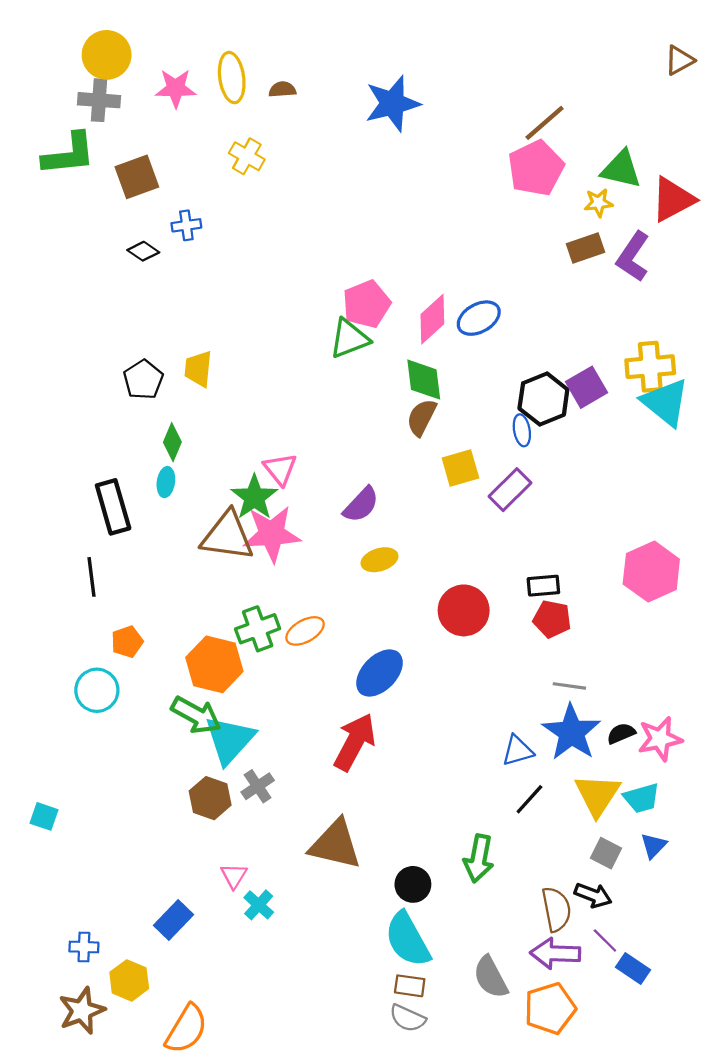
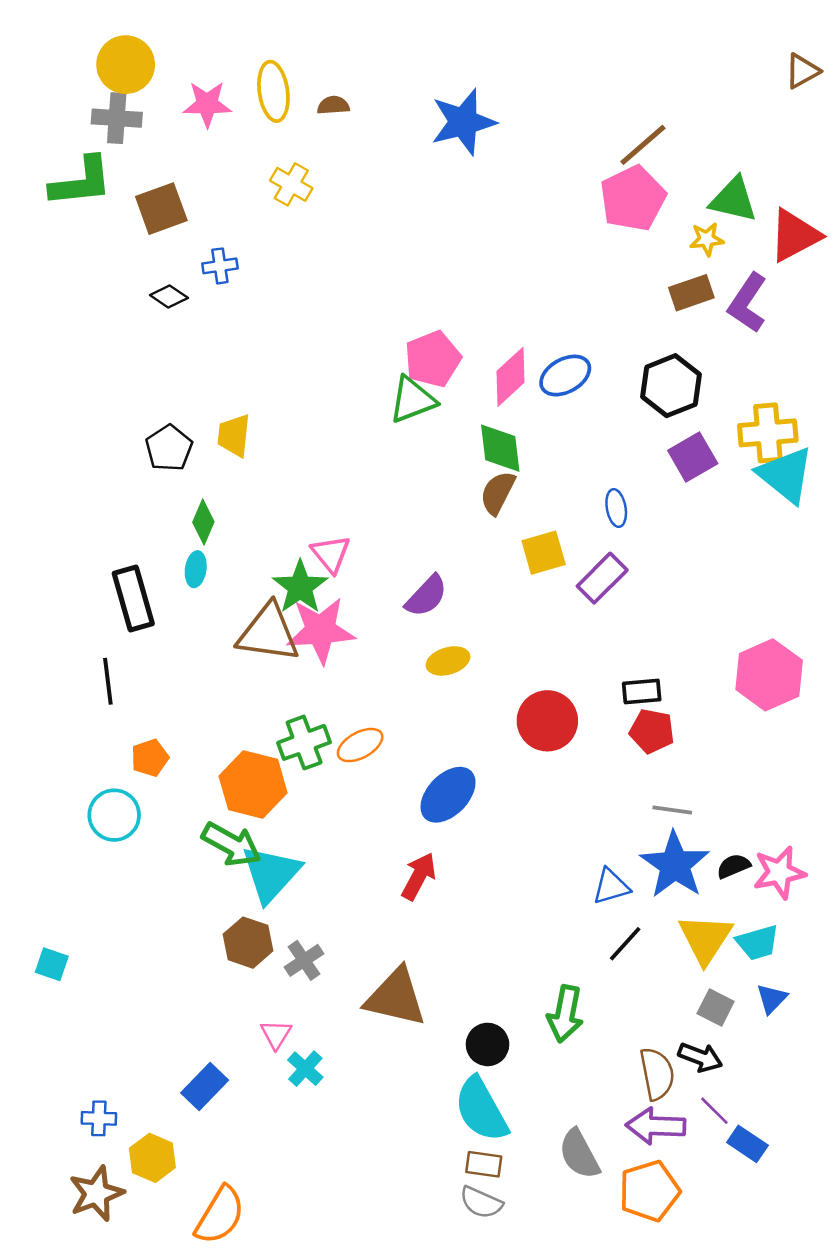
black hexagon: (543, 399) -> (671, 386), moved
red arrow: (355, 742) -> (419, 876), size x0.7
gray cross: (258, 786) -> (304, 960), moved

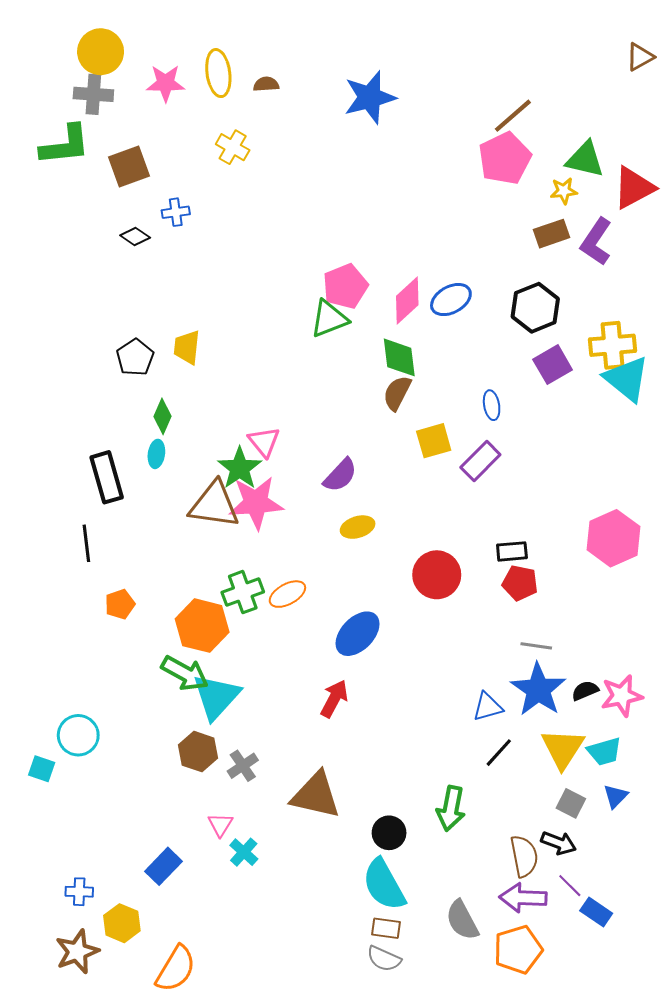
cyan circle: (114, 815) -> (78, 735), moved

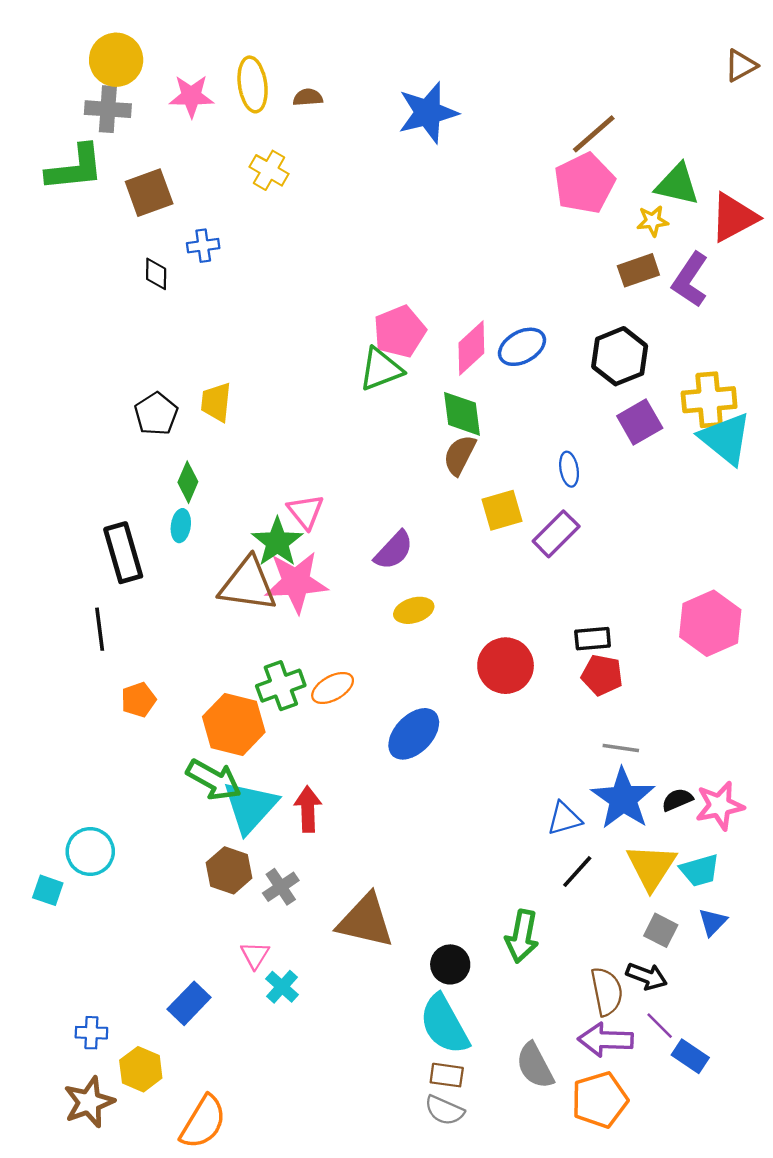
black diamond: (135, 237) -> (156, 274), turned 56
red arrow: (334, 699) -> (308, 809), moved, turned -30

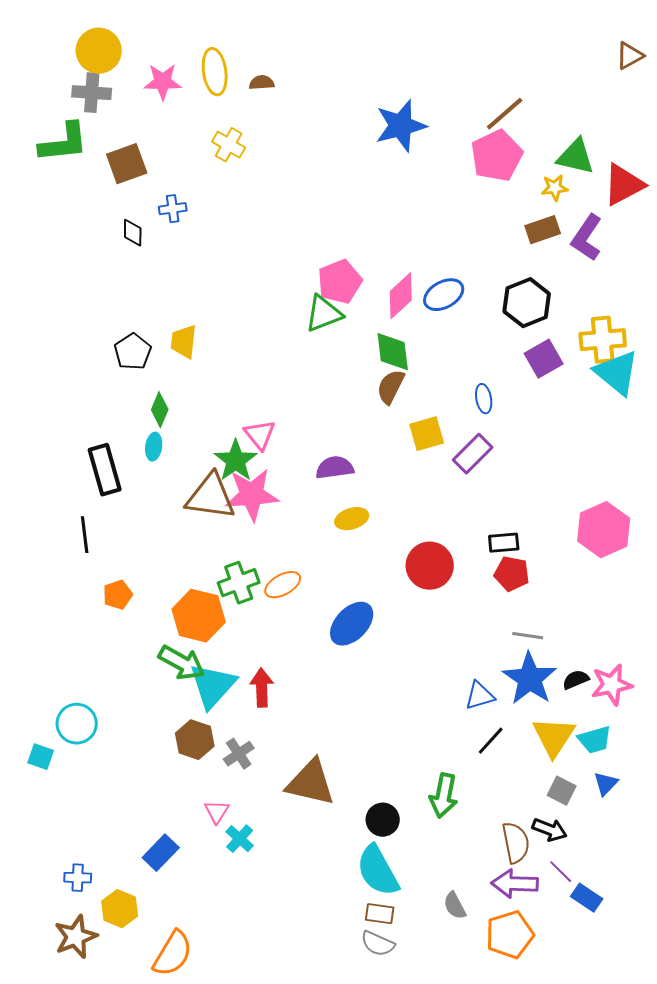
blue star: (428, 113) -> (401, 126), moved
purple semicircle: (394, 550) -> (335, 468), turned -141
gray semicircle: (535, 1066) -> (455, 906), size x0.7

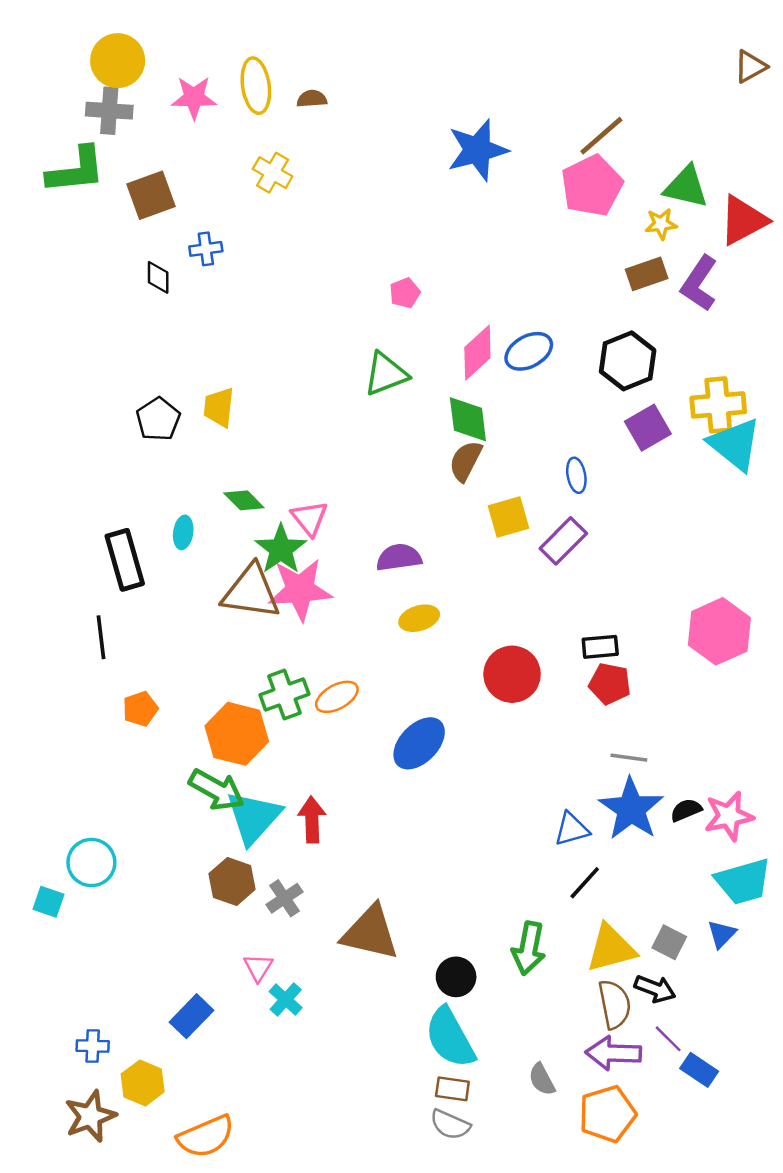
pink pentagon: (340, 282) -> (405, 293), moved, size x0.6
green diamond: (160, 410) -> (244, 500), moved, turned -68
yellow triangle: (554, 737) -> (611, 948), moved, turned 42
cyan trapezoid: (595, 740) -> (743, 882), moved, size x1.4
orange semicircle: (173, 954) -> (206, 1137), turned 36

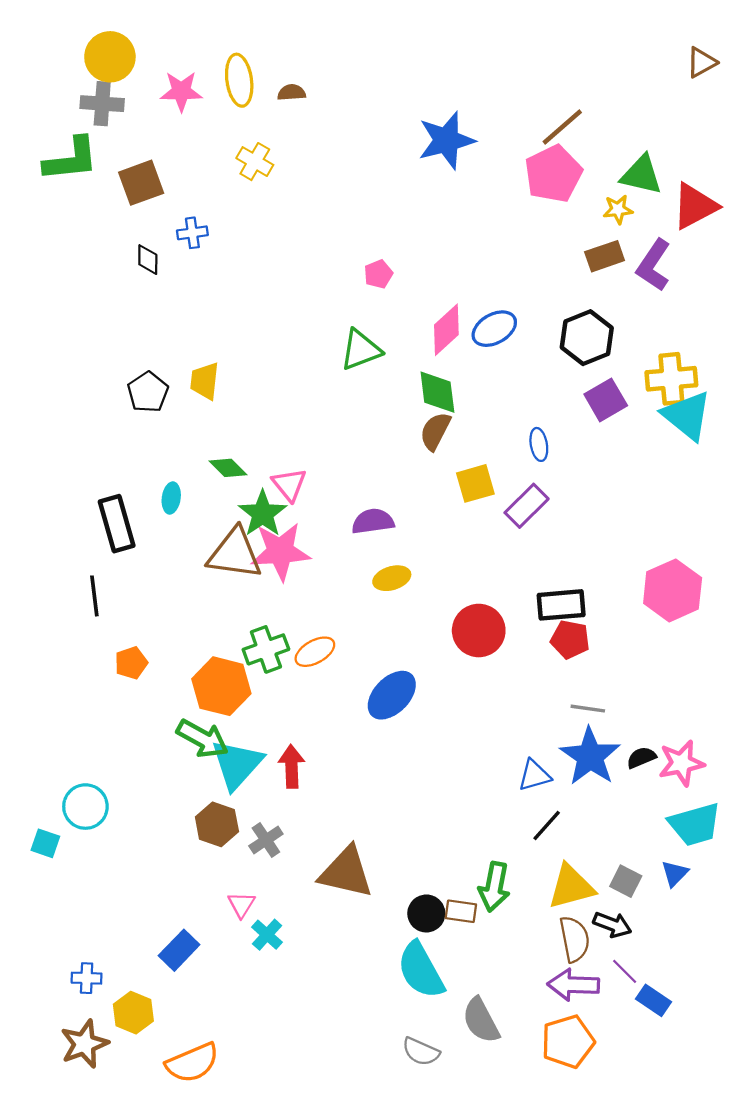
black rectangle: (600, 647) -> (561, 605), size x1.4
gray semicircle: (542, 1079) -> (481, 1020), moved, size x1.5
brown rectangle: (452, 1089) -> (461, 911), moved

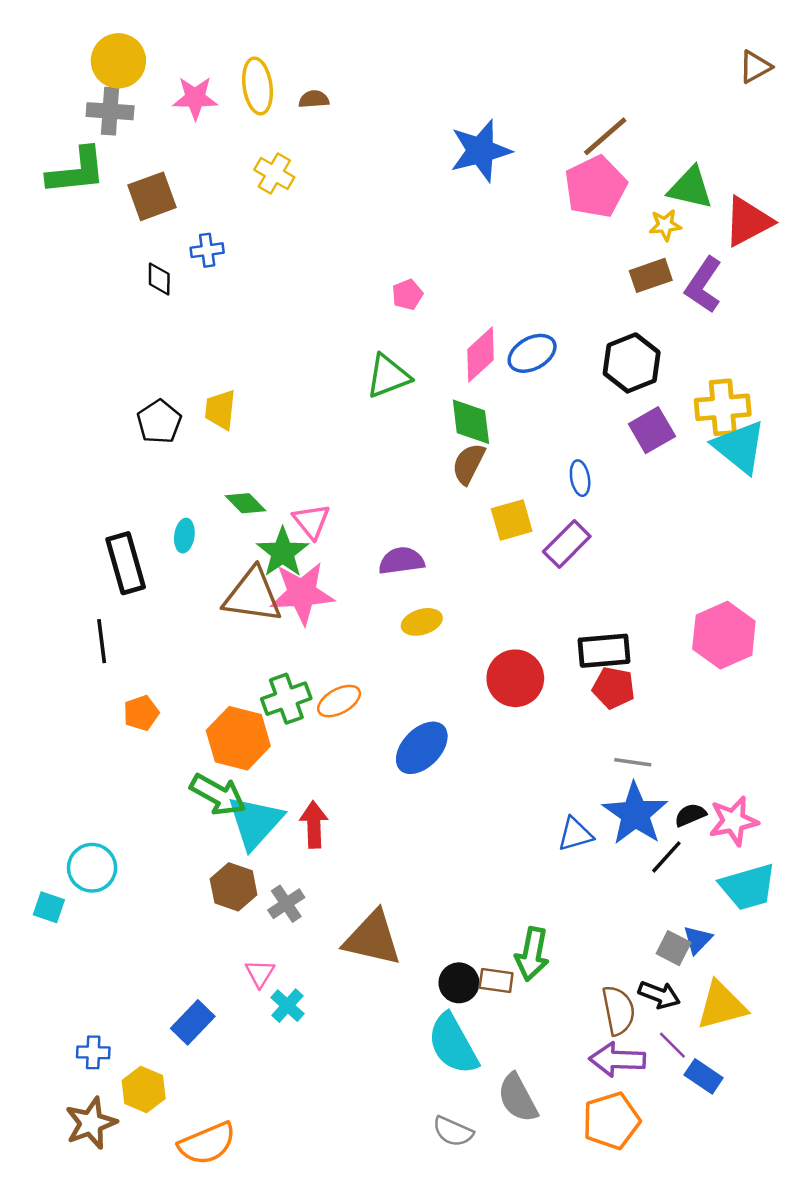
black line: (547, 825) -> (666, 857), moved
blue triangle: (675, 873) -> (698, 940), moved
yellow triangle: (571, 887) -> (722, 1006), moved

